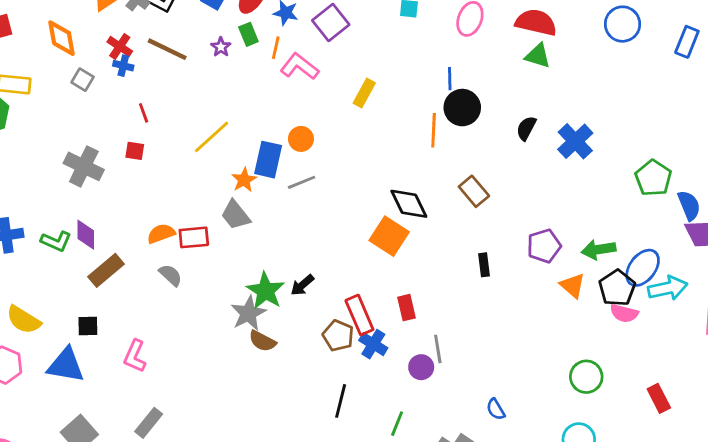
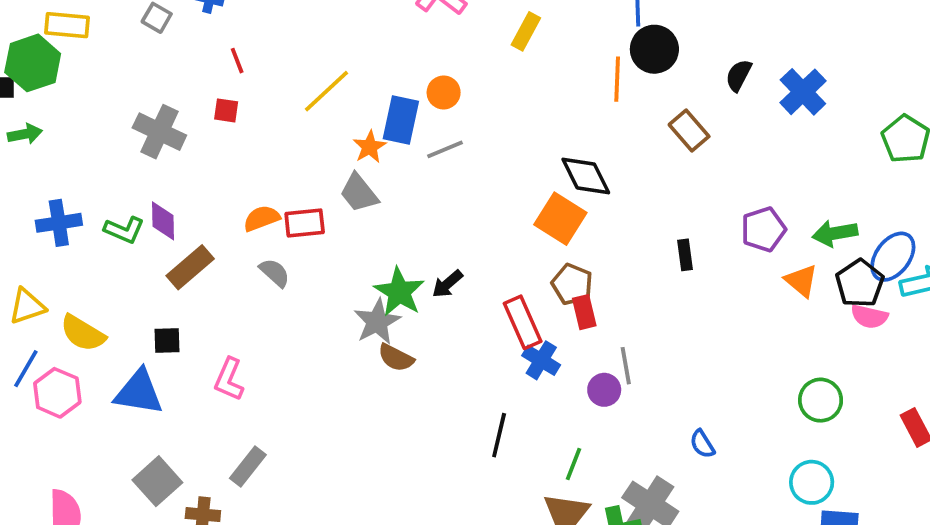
brown rectangle: (474, 191) -> (689, 131), moved
brown pentagon: (338, 336) -> (572, 284), moved

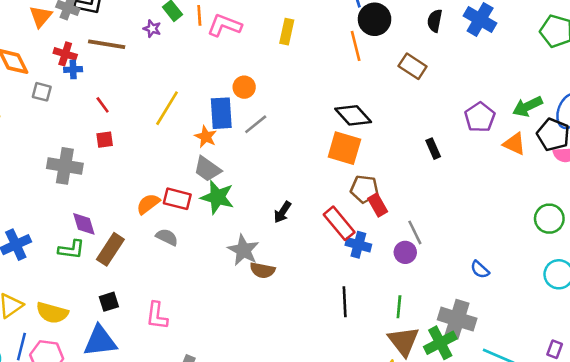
red rectangle: (305, 223) -> (177, 199), turned 36
green L-shape: (124, 230) -> (71, 250), moved
green star: (399, 292) -> (217, 197), moved

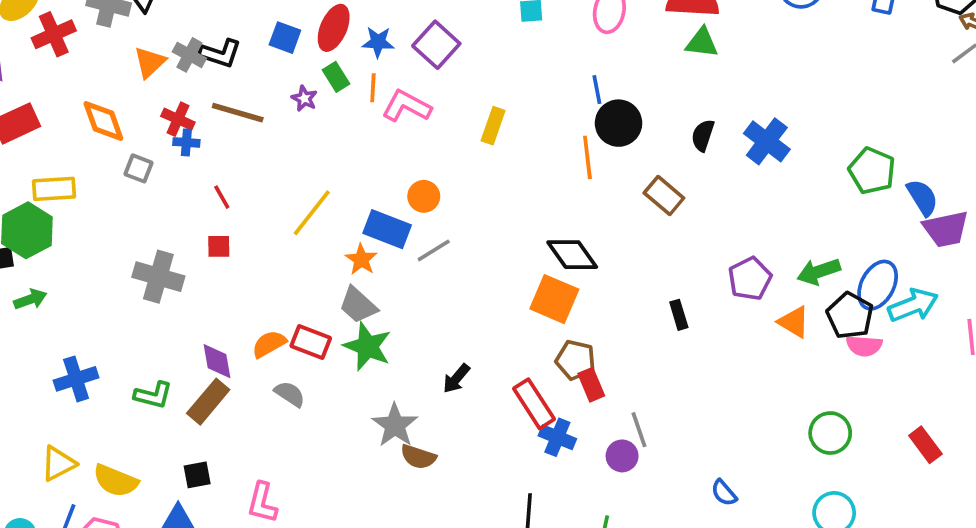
blue rectangle: (221, 113) -> (387, 229), turned -72
purple diamond: (84, 224) -> (217, 361), moved

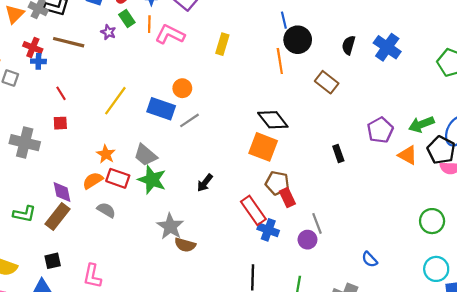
orange star: (361, 259) -> (106, 154), moved
black arrow: (456, 379) -> (205, 183), moved

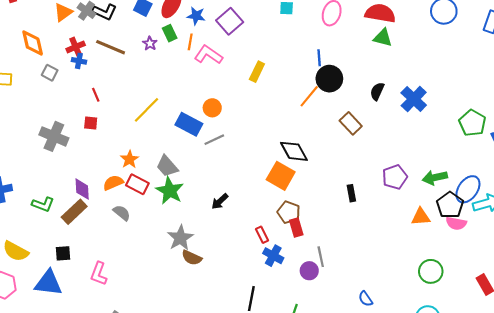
red cross: (33, 48) -> (76, 47), turned 36
orange line: (280, 61) -> (309, 96), turned 40
orange triangle: (408, 155) -> (421, 217), moved, turned -42
red rectangle: (253, 210) -> (262, 235), size x0.6

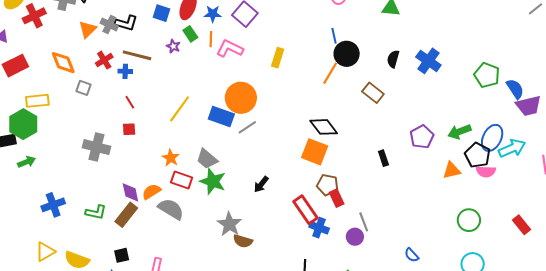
blue cross: (79, 61) -> (125, 71), moved
orange circle: (212, 108) -> (241, 98), size x1.8
orange semicircle: (113, 183) -> (151, 192), moved
gray semicircle: (122, 213) -> (171, 209), size x1.5
red rectangle: (262, 235) -> (305, 210), size x1.8

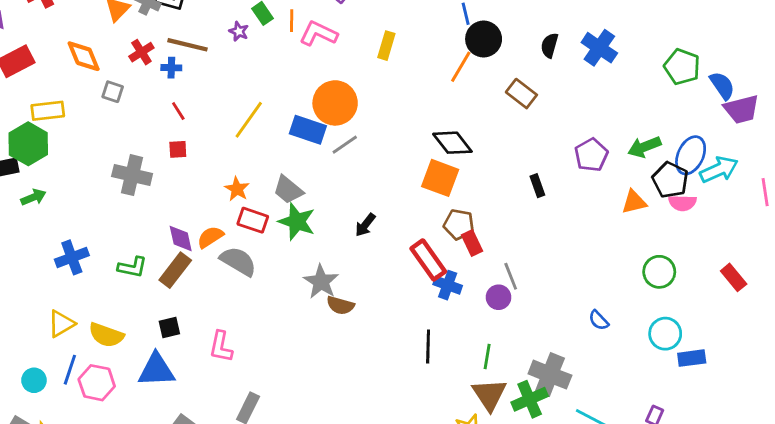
blue semicircle: (412, 255) -> (599, 320), moved

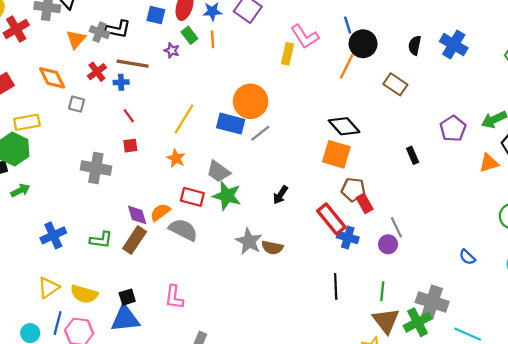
pink L-shape: (318, 34) -> (305, 37), moved, turned -144
orange star: (237, 189) -> (176, 158), moved
brown semicircle: (340, 305) -> (272, 248), moved
black square: (169, 327) -> (127, 297), moved

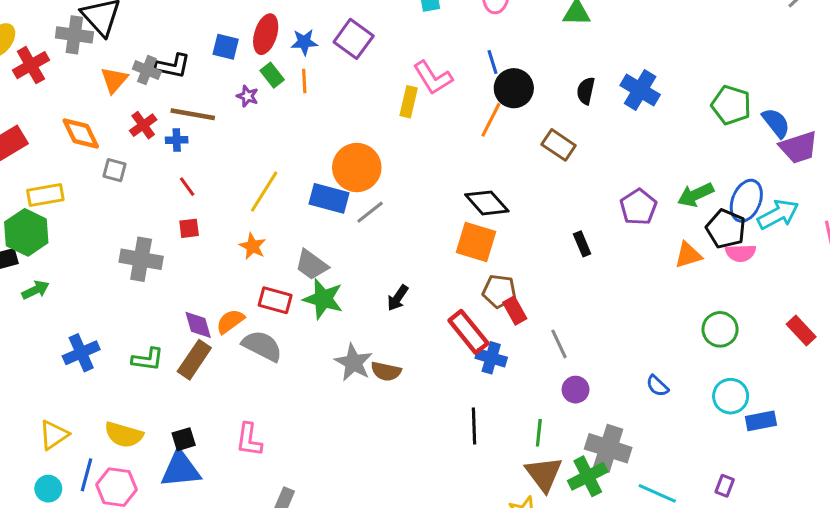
purple circle: (388, 244) -> (576, 390), moved
yellow triangle: (48, 288) -> (54, 435), moved

